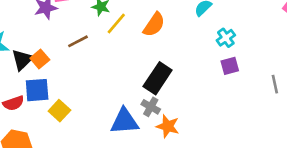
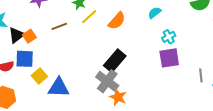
purple square: (230, 66) -> (169, 58), size x1.5
gray cross: (151, 107) -> (107, 81), size x1.6
blue triangle: (124, 121) -> (59, 88), moved

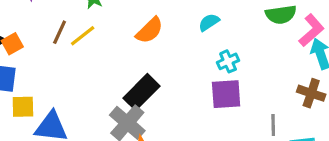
yellow line: (89, 17) -> (83, 36), moved
brown line: (59, 26) -> (60, 32), turned -49
yellow square: (39, 76) -> (23, 107), turned 35

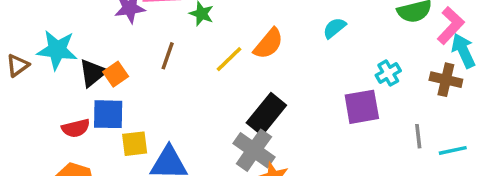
yellow line: (83, 36) -> (229, 59), moved
cyan cross: (228, 61) -> (388, 73), moved
brown cross: (311, 93) -> (446, 80), moved

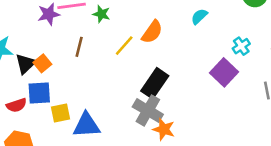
purple square: (362, 107) -> (224, 72), turned -32

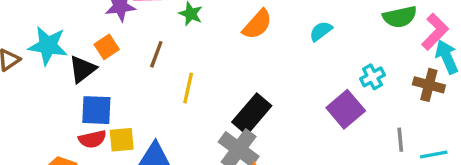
orange semicircle: (152, 32) -> (257, 24), moved
yellow line: (124, 46) -> (188, 88), moved, turned -35
orange square: (42, 63) -> (107, 47), moved
red semicircle: (16, 105) -> (92, 139), moved

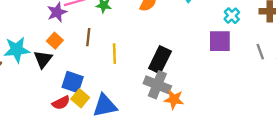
purple square: (346, 109) -> (220, 41), turned -35
blue square: (96, 110) -> (73, 82), moved, turned 30
yellow square: (122, 140) -> (80, 98), turned -30

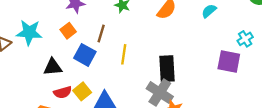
black triangle: (43, 59) -> (53, 67), moved, turned 36
black rectangle: (160, 60) -> (167, 69), turned -40
blue square: (73, 82) -> (85, 55), moved

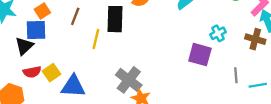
blue square: (85, 55) -> (36, 30), moved, turned -35
black triangle: (53, 67) -> (24, 46), turned -42
black rectangle: (167, 69) -> (115, 19), moved

